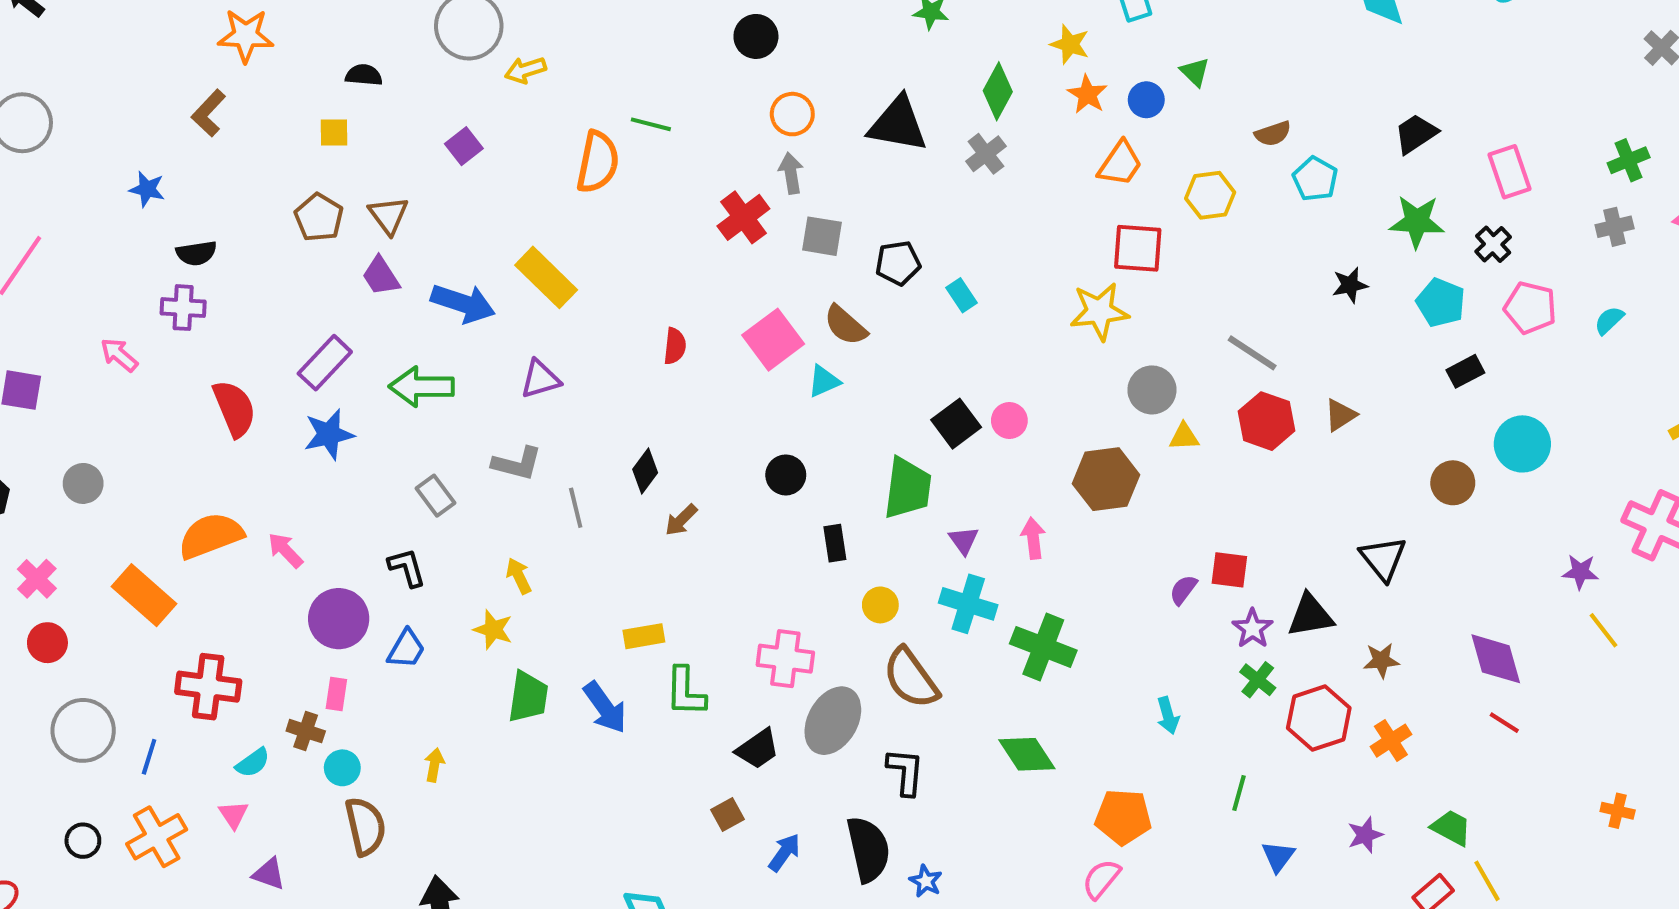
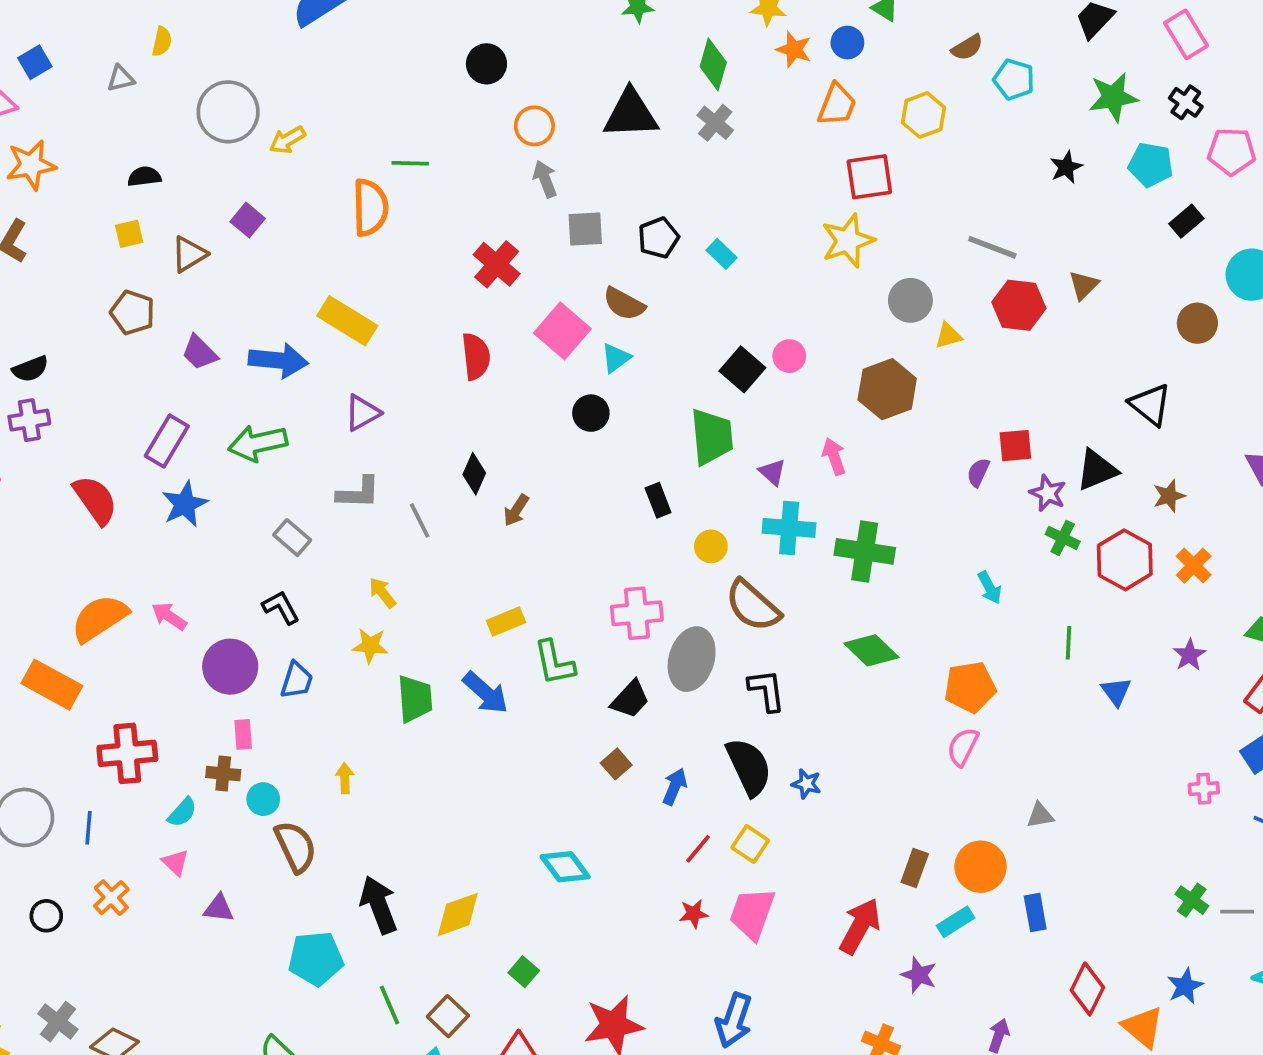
brown triangle: (388, 215) -> (189, 254), moved, turned 48
red cross: (743, 217) -> (497, 264), moved
red semicircle: (675, 346) -> (476, 356), size x1.4
black circle: (786, 475) -> (591, 413), moved
orange cross: (157, 837) -> (111, 898), size x0.7

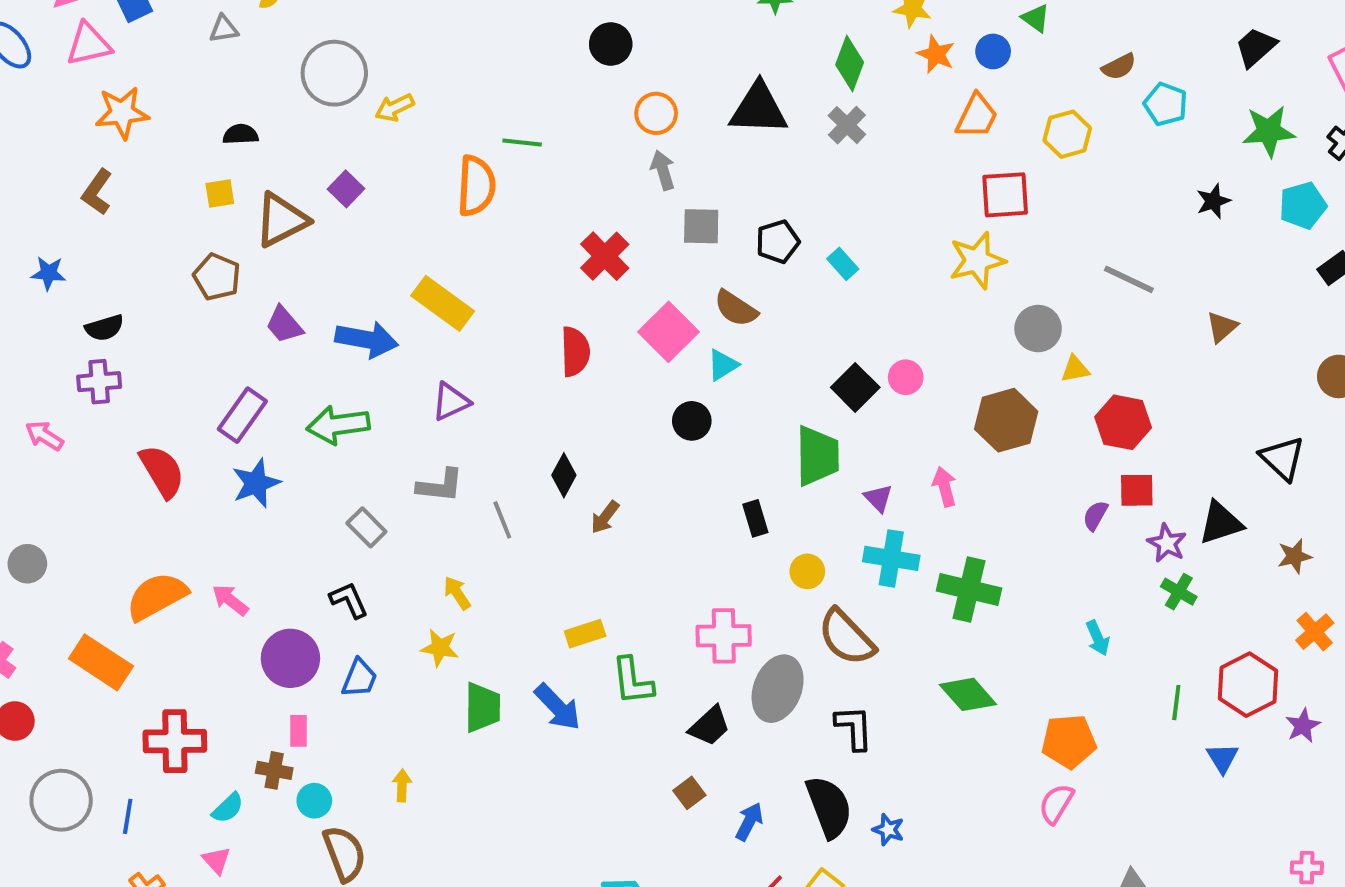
cyan pentagon: (1151, 165) -> (1303, 205), turned -30
brown triangle: (189, 254) -> (281, 220), size x1.4
red hexagon: (1019, 305) -> (1123, 422), moved
red hexagon: (1125, 560) -> (1248, 685), moved

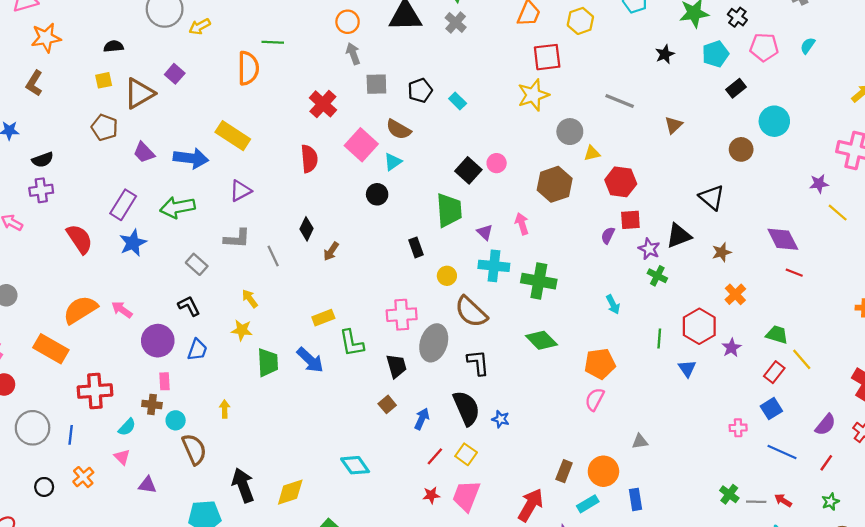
black trapezoid: (710, 726) -> (396, 366), turned -60

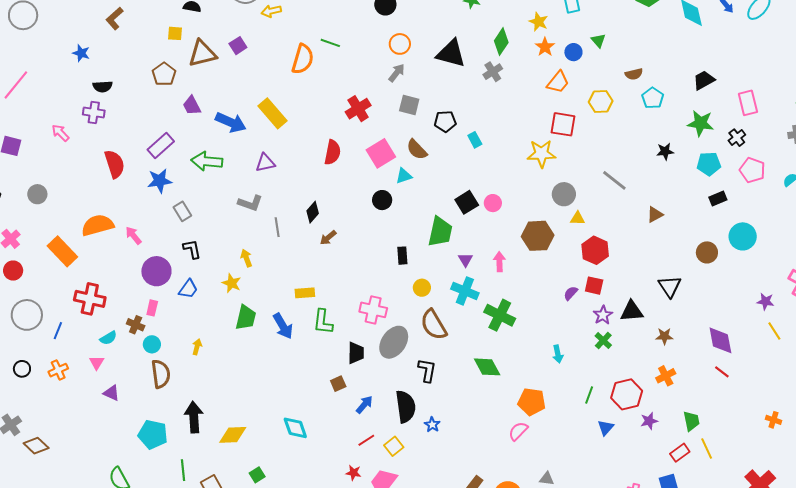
gray arrow: (353, 54) -> (397, 73), turned 42
gray rectangle: (197, 264) -> (182, 211), moved
green trapezoid: (777, 335) -> (691, 421), turned 45

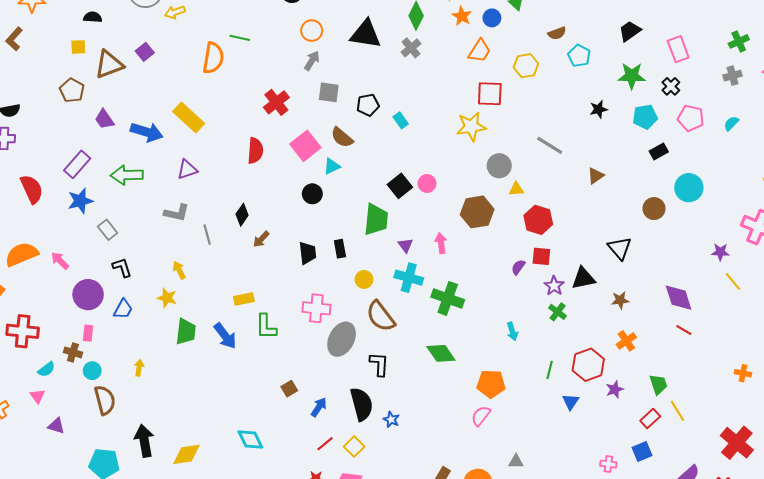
black trapezoid: (356, 353) -> (308, 253), moved

